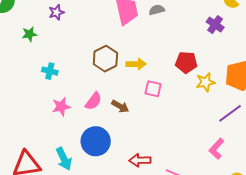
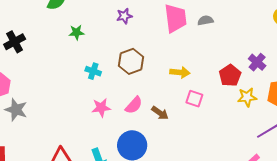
purple star: (56, 12) -> (124, 16), moved
purple cross: (215, 25) -> (257, 62), moved
brown hexagon: (105, 59) -> (131, 61), moved
red pentagon: (186, 62) -> (230, 75), turned 30

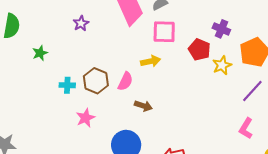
brown hexagon: (131, 61) -> (96, 81), moved
pink square: (194, 99) -> (164, 32), moved, size x1.4
pink semicircle: (134, 105) -> (125, 81), moved

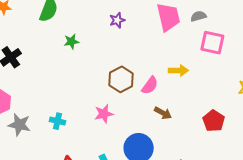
pink square: (164, 32) -> (212, 43), moved
red pentagon: (199, 50) -> (214, 121), moved
cyan cross: (67, 85) -> (57, 121), moved

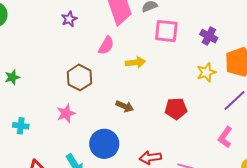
green star: (71, 42) -> (12, 77), moved
pink semicircle: (150, 85) -> (106, 45), moved
red pentagon: (214, 121) -> (176, 109), turned -30

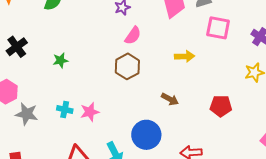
pink semicircle: (106, 45) -> (133, 36), moved
pink star: (66, 113) -> (90, 112), moved

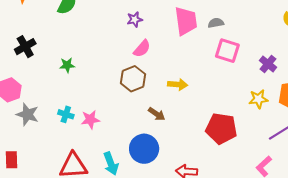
yellow arrow: (185, 56) -> (178, 84), moved
brown arrow: (170, 99) -> (157, 114), moved
red pentagon: (221, 106) -> (221, 128), size x1.4

